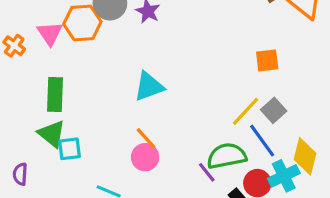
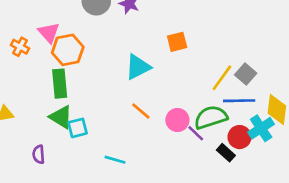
orange hexagon: (82, 23) -> (68, 50), moved
orange square: (267, 60) -> (177, 42), moved
blue line: (262, 141) -> (239, 101), turned -48
pink circle: (145, 157) -> (177, 120), moved

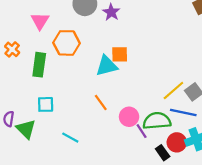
orange square: (177, 42) -> (120, 54), moved
orange cross: (20, 47) -> (12, 49), moved
orange hexagon: (68, 50) -> (67, 43), moved
green triangle: (61, 117) -> (26, 129), moved

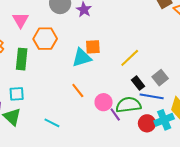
yellow line: (173, 90) -> (130, 58), moved
cyan square: (46, 104) -> (17, 94), moved
black rectangle: (163, 153) -> (138, 83), moved

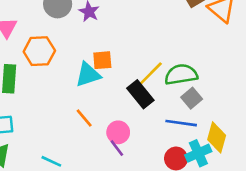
black rectangle: (138, 83) -> (140, 94), moved, size x1.5
green semicircle: (128, 105) -> (181, 74), moved
purple line: (115, 115) -> (117, 148), moved

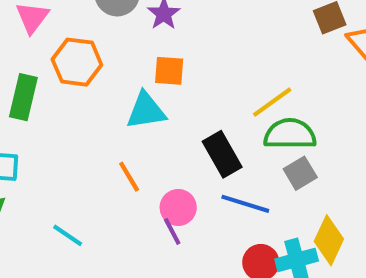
orange square: (102, 60) -> (169, 71), moved
yellow line: (151, 73) -> (272, 102), moved
blue line: (181, 123) -> (245, 204), moved

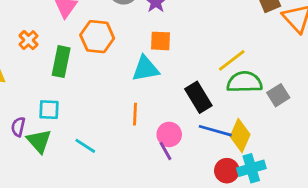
gray square: (300, 173) -> (278, 95), moved
orange line: (129, 177) -> (135, 114), turned 35
cyan line: (68, 235) -> (85, 146), moved
yellow diamond: (329, 240) -> (240, 135), moved

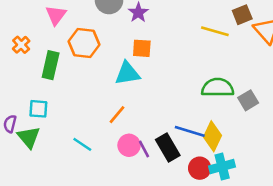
yellow line: (232, 60) -> (215, 31), moved, turned 52
black rectangle: (198, 97) -> (168, 147), moved
orange line: (135, 114) -> (117, 115), turned 36
pink circle: (169, 134) -> (129, 145), moved
cyan line: (85, 146) -> (82, 144), moved

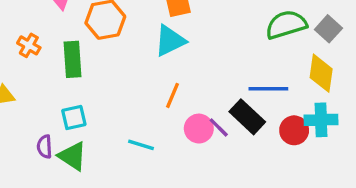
yellow diamond: (213, 136) -> (321, 73), moved
cyan cross: (222, 167) -> (321, 120), turned 30

